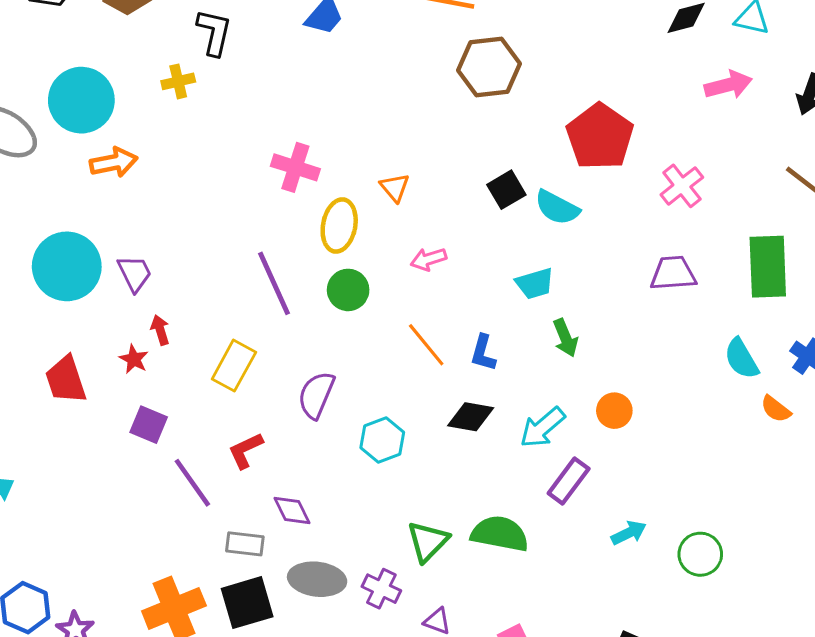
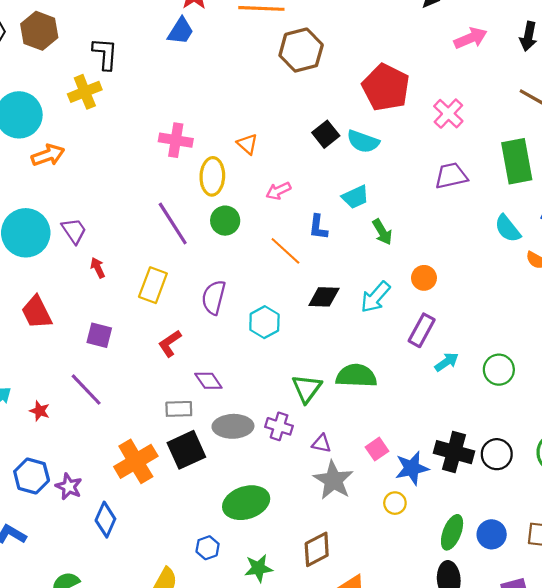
yellow cross: (178, 81) -> (85, 92), size x1.4
blue L-shape: (483, 353) -> (318, 227), moved
red star: (134, 359) -> (40, 411), moved
purple rectangle: (569, 481) -> (422, 330), moved
purple line: (192, 483) -> (86, 390), moved

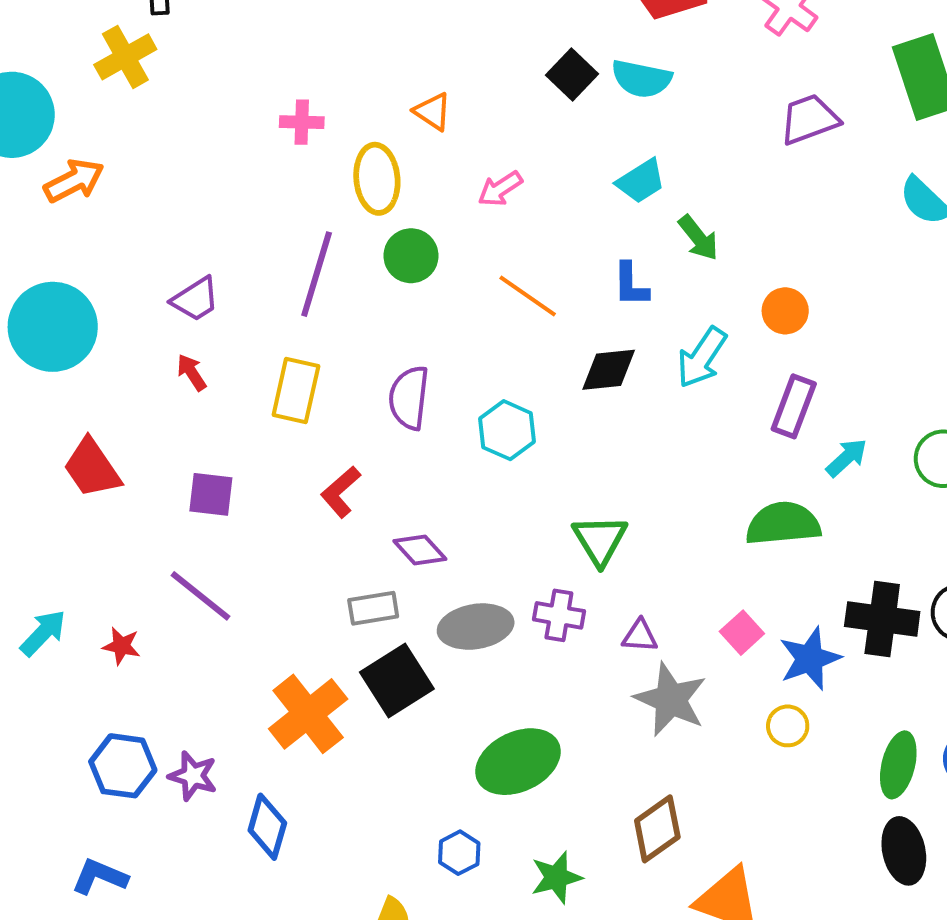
pink cross: (176, 140) -> (302, 122), size x0.7
purple line: (173, 224) -> (317, 274), turned 57
blue L-shape: (318, 227) -> (631, 285), moved
purple trapezoid: (74, 231) -> (195, 299), moved, turned 100
green semicircle: (356, 376) -> (783, 524), moved

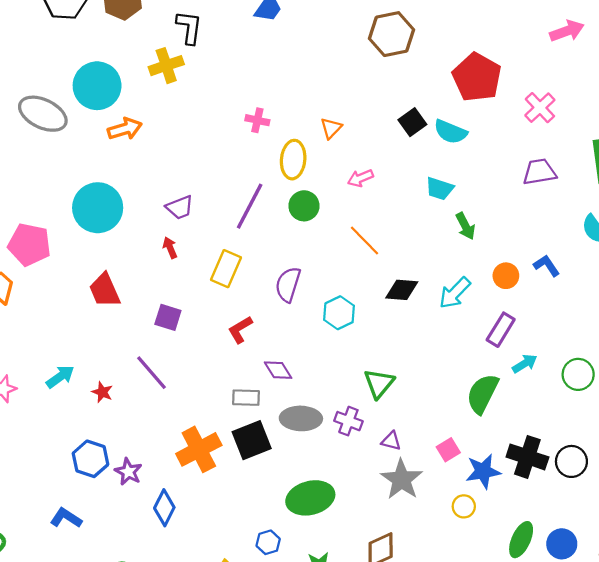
orange triangle: (432, 112) -> (331, 128), turned 30
cyan trapezoid: (641, 181) -> (439, 189), turned 40
blue L-shape: (631, 285) -> (547, 266), moved, turned 136
green semicircle: (783, 524) -> (482, 394), turned -69

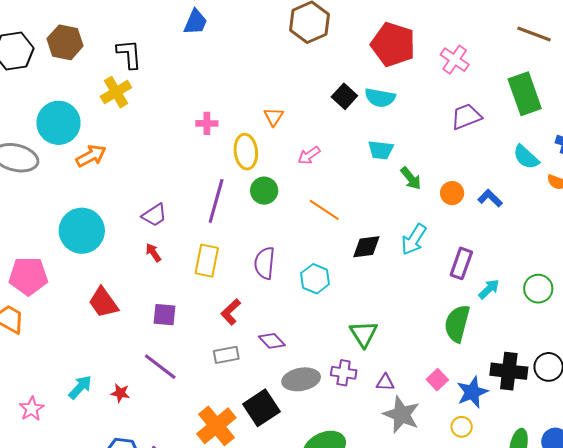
orange circle: (506, 276) -> (452, 193), moved
gray rectangle: (246, 398) -> (226, 355), moved

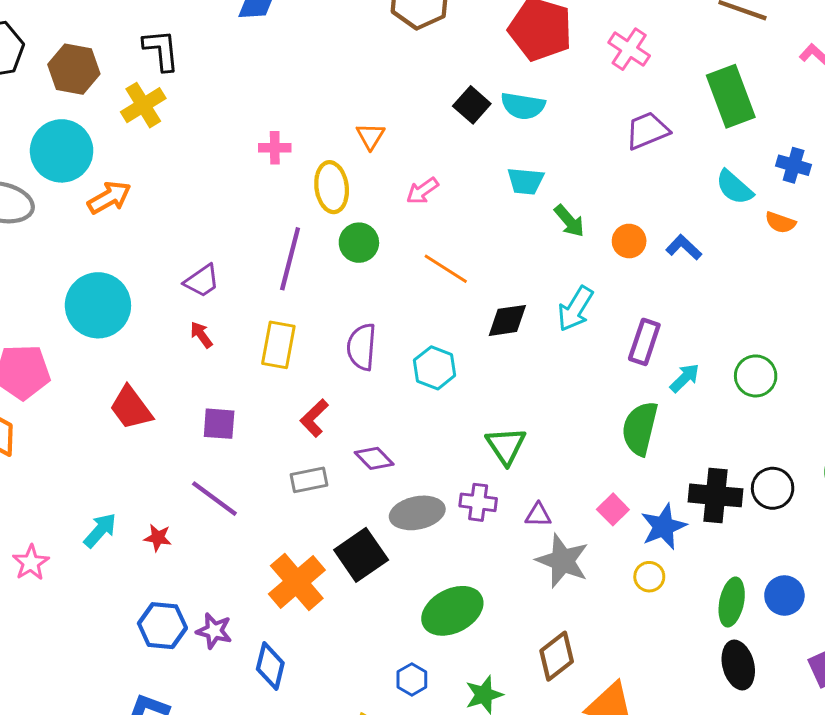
brown hexagon: (65, 42) -> (74, 69), moved

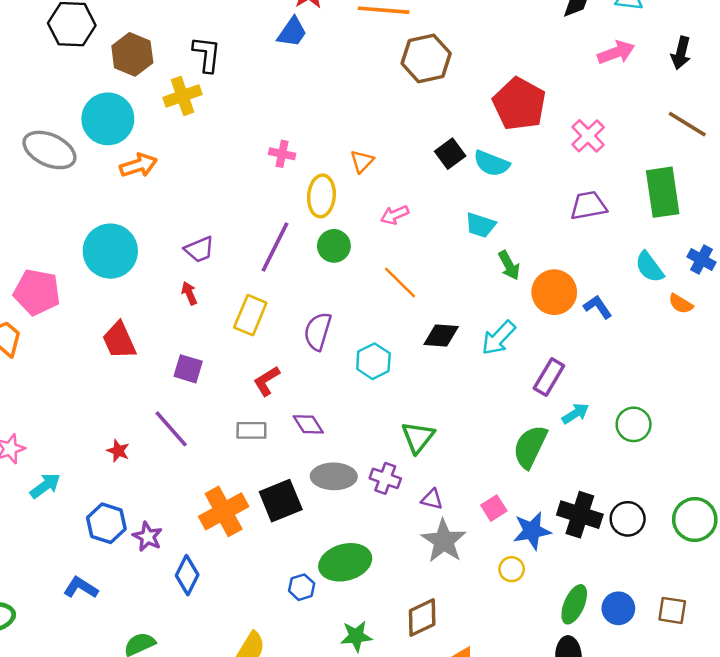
orange circle: (629, 241) -> (554, 292), size x1.6
cyan arrow: (100, 530) -> (45, 486), moved
blue hexagon: (412, 679) -> (302, 587), moved

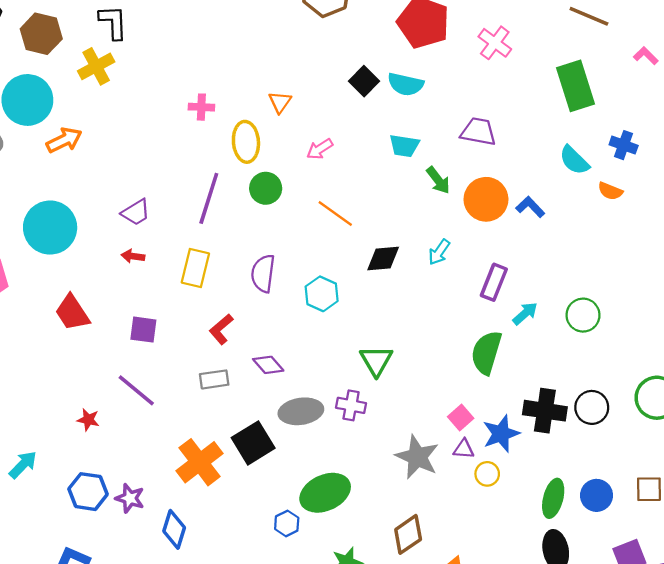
purple trapezoid: (588, 206) -> (478, 132), moved, turned 30
red arrow: (189, 293) -> (133, 256), turned -50
cyan arrow: (499, 338) -> (439, 252), size x0.7
purple triangle: (432, 499) -> (464, 449), moved

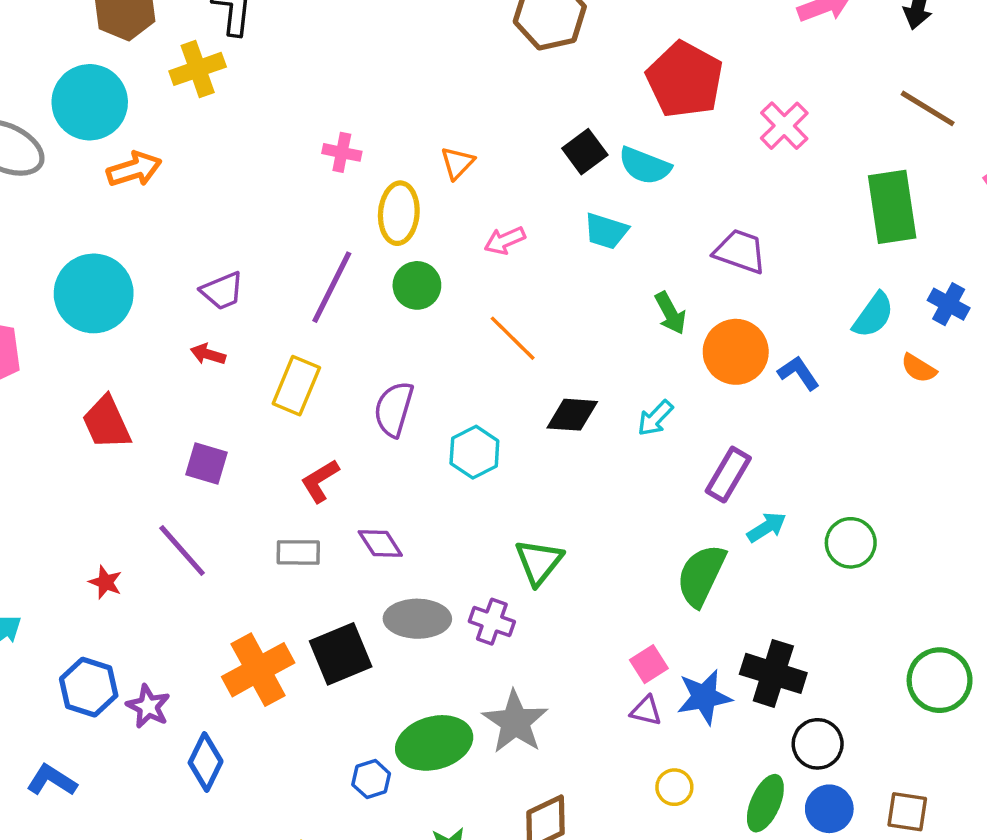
cyan trapezoid: (404, 146) -> (606, 231), moved
cyan semicircle: (574, 160) -> (873, 315), turned -108
black circle: (592, 407) -> (818, 744), moved
gray star: (417, 457) -> (515, 722), moved
yellow circle: (487, 474) -> (674, 787), moved

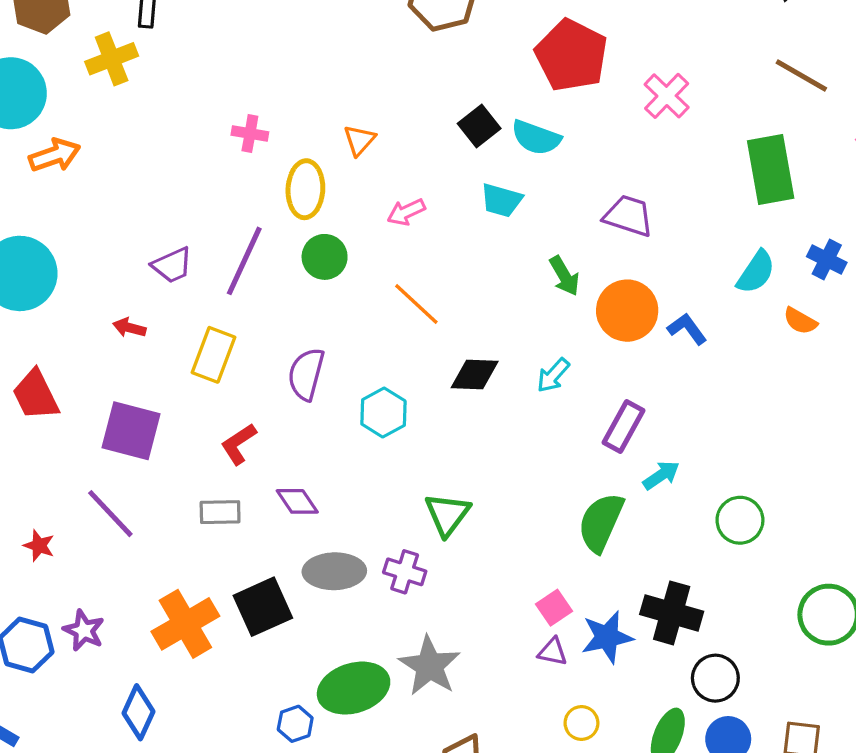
purple trapezoid: (222, 291) -> (172, 265), moved
purple square: (206, 463) -> (131, 431), size x1.5
green circle: (851, 543) -> (740, 520), moved
purple star: (148, 706) -> (84, 630), moved

